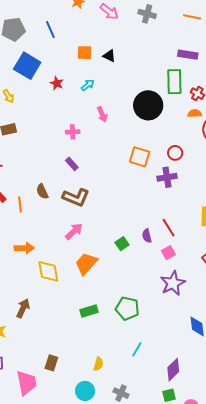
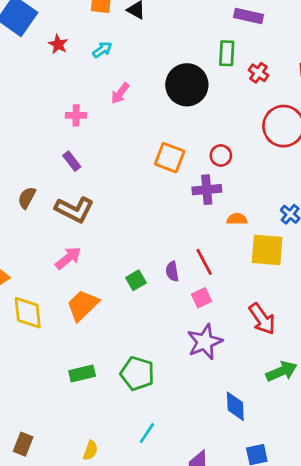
green rectangle: (174, 82) -> (227, 53), size x0.7
orange semicircle: (195, 113) -> (237, 219), moved
pink arrow: (102, 114) -> (120, 93), turned 56
brown semicircle: (42, 191) -> (27, 198), turned 49

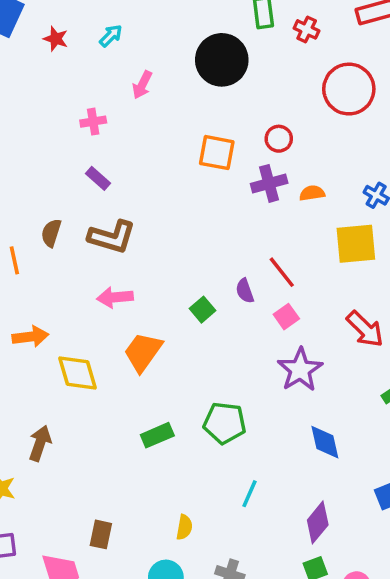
orange semicircle: (237, 219) -> (312, 193), moved
pink arrow: (68, 258) -> (115, 297), turned -136
blue diamond: (235, 406) -> (325, 442), moved

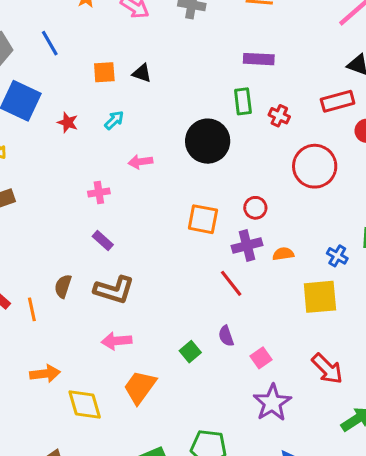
pink arrow: (142, 85) -> (140, 162), turned 55
red line: (282, 272) -> (231, 283), moved

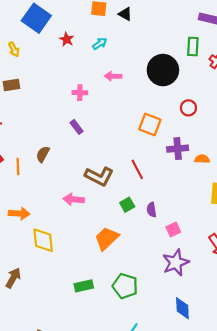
red circle: (255, 208) -> (188, 108), moved
red line: (231, 283) -> (137, 169), moved
brown L-shape: (114, 290) -> (99, 176), moved
green square: (190, 352) -> (127, 205), moved
orange trapezoid: (140, 387) -> (107, 238), moved

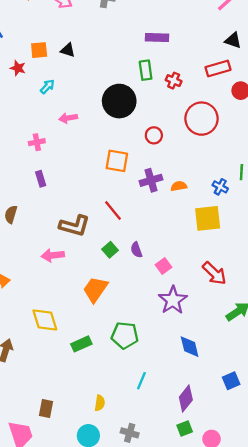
red star: (67, 39) -> (18, 68), moved
purple rectangle: (77, 127) -> (41, 179), turned 32
yellow diamond: (43, 240) -> (45, 320), moved

